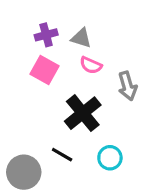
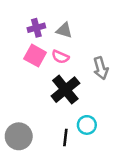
pink semicircle: (91, 65) -> (60, 57), moved
black line: (62, 155) -> (65, 138), moved, turned 66

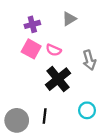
gray triangle: (64, 30) -> (69, 19), moved, turned -48
cyan circle: (87, 125) -> (87, 110), moved
black line: (65, 138) -> (45, 116), moved

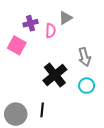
pink square: (31, 49) -> (17, 45), moved
pink semicircle: (54, 50) -> (51, 31), moved, turned -112
cyan circle: (87, 110) -> (87, 86), moved

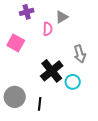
purple cross: (31, 23) -> (27, 12), moved
cyan circle: (87, 86) -> (73, 82), moved
gray circle: (16, 114) -> (15, 97), moved

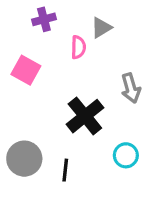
cyan circle: (73, 82) -> (126, 155), moved

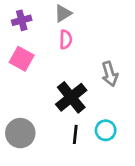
purple cross: (44, 19) -> (22, 20), moved
gray triangle: (101, 28) -> (63, 13), moved
black line: (65, 170) -> (75, 134), moved

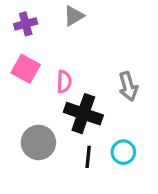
pink semicircle: (66, 40) -> (64, 82), moved
black cross: (71, 97) -> (83, 114), turned -32
gray circle: (20, 133) -> (38, 142), moved

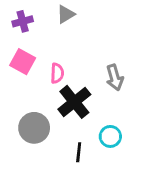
black cross: (83, 114) -> (74, 102), turned 32
black line: (88, 157) -> (79, 152), moved

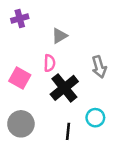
gray triangle: (66, 14) -> (59, 36), moved
pink square: (23, 62) -> (20, 78), moved
gray circle: (34, 128) -> (21, 124), moved

